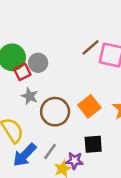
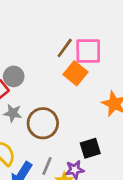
orange square: (89, 106) -> (75, 73), moved

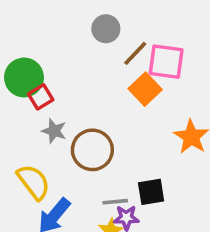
gray circle: (14, 76) -> (106, 29), moved
gray line: (47, 166) -> (115, 202), moved, turned 54

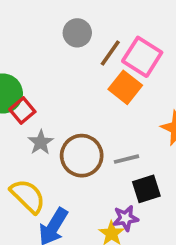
pink square: (166, 62) -> (142, 57), turned 33
gray star: (54, 131) -> (41, 142), turned 30
gray line: (115, 202) -> (126, 159), moved

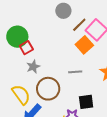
brown circle: (82, 156) -> (48, 89), moved
gray line: (126, 159) -> (75, 72), moved

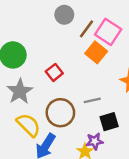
red square: (26, 48) -> (54, 72), moved
gray star: (33, 67) -> (20, 91), moved, size x1.5
gray line: (75, 72) -> (92, 100), moved

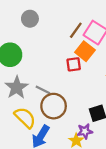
gray circle: (64, 15) -> (30, 19), moved
red square: (54, 72) -> (74, 64), moved, turned 32
gray line: (92, 100) -> (43, 90), moved, turned 40

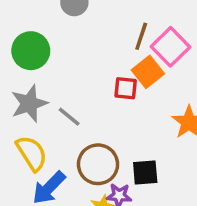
brown line: (76, 30) -> (141, 36), turned -30
brown circle: (54, 106) -> (98, 164), moved

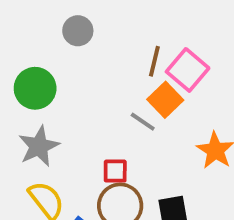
red square: (126, 88) -> (115, 171), moved
gray line: (69, 117) -> (143, 122), moved

